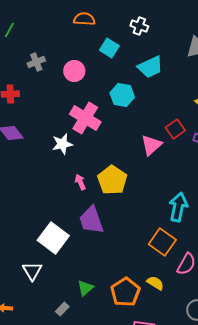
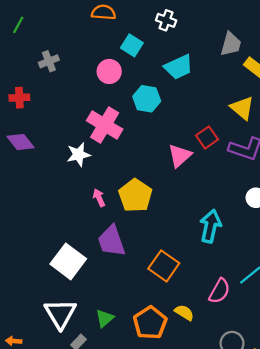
pink circle: (74, 71) -> (109, 71), moved
orange square: (162, 242) -> (164, 266), moved
white triangle: (32, 271) -> (60, 314), moved, size x1.4

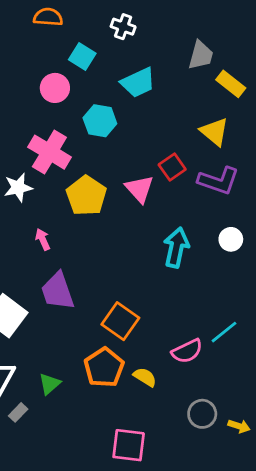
pink triangle: (180, 156) -> (139, 189), turned -30
yellow pentagon: (135, 195) -> (86, 196), moved
cyan arrow: (210, 226) -> (176, 247), moved
pink semicircle: (219, 291) -> (187, 351), turned 35
orange pentagon: (150, 323) -> (104, 367), moved

